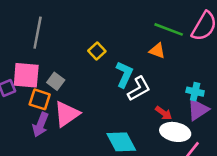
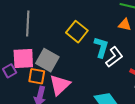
yellow square: (97, 51) -> (77, 32), size x1.5
gray square: (56, 81) -> (47, 60), size x1.6

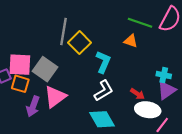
gray line: (28, 23) -> (63, 31), moved
white L-shape: (114, 57) -> (104, 91), moved
orange square: (37, 76) -> (20, 84), moved

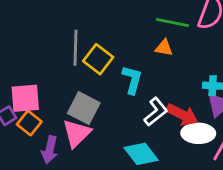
gray square: (45, 69) -> (84, 108), moved
orange square: (20, 84) -> (29, 123), turned 30
white L-shape: (104, 91) -> (156, 112), moved
red arrow: (137, 94) -> (182, 115), size x1.6

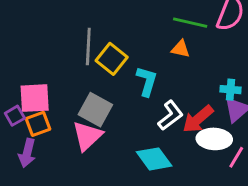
red arrow: (182, 115) -> (198, 119), turned 112
orange square: (29, 123) -> (38, 124), turned 30
purple arrow: (50, 150) -> (27, 153), moved

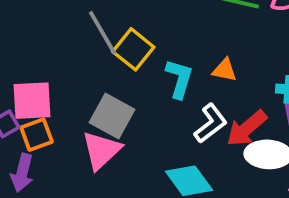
gray line: (88, 46) -> (103, 33), turned -33
orange triangle: (181, 49) -> (225, 70), moved

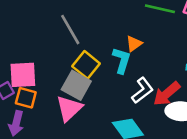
yellow square: (133, 49) -> (86, 65), moved
orange triangle: (225, 70) -> (134, 44), moved, turned -48
orange square: (37, 135) -> (26, 98), turned 35

